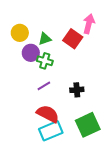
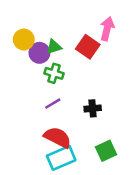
purple circle: (31, 53) -> (39, 53), moved
green square: (88, 125) -> (106, 151), size x0.7

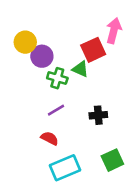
green triangle: (54, 47) -> (80, 69), moved, turned 42
red square: (88, 47) -> (93, 50), turned 30
red semicircle: (58, 137) -> (50, 138), moved, size x0.6

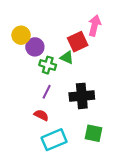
purple line: (56, 110) -> (47, 92), turned -32
black cross: (98, 115) -> (82, 96), size x1.6
green square: (112, 160) -> (94, 133), turned 36

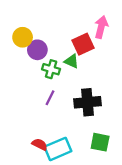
red semicircle: (41, 115) -> (40, 144), moved

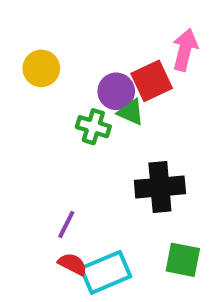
purple circle: (37, 50) -> (116, 91), moved
purple line: (50, 98) -> (66, 224), moved

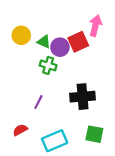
green triangle: (131, 112) -> (44, 42), moved
purple line: (66, 224) -> (38, 102), moved
red semicircle: (73, 264) -> (20, 130), moved, turned -56

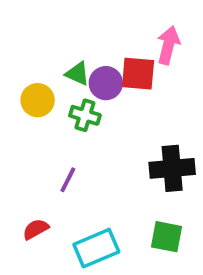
yellow circle: (21, 35) -> (38, 100), moved
red square: (78, 42) -> (138, 74), turned 30
black cross: (83, 97) -> (172, 168), moved

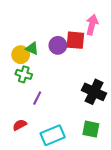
green triangle: (77, 74) -> (32, 48), moved
green cross: (85, 115) -> (24, 74), moved
black cross: (172, 168) -> (94, 92), turned 30

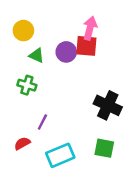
pink arrow: (92, 25) -> (90, 28), moved
yellow circle: (21, 55) -> (23, 31), moved
purple line: (37, 98) -> (42, 122), moved

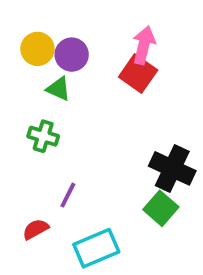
red square: (86, 46) -> (138, 74), turned 30
purple circle: (66, 52) -> (72, 55), moved
green square: (104, 148) -> (161, 208), moved, turned 30

